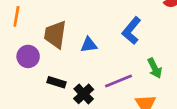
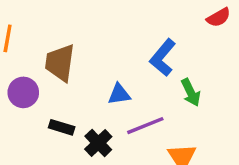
blue triangle: (89, 45) -> (119, 94), moved
green arrow: (155, 68) -> (191, 92), moved

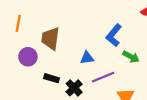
green arrow: (191, 92) -> (131, 57), turned -35

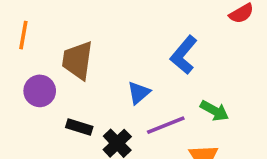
green arrow: (131, 57) -> (214, 111), moved
blue triangle: (87, 58) -> (139, 93), turned -32

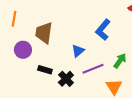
green arrow: (214, 111) -> (120, 61), turned -84

